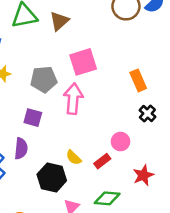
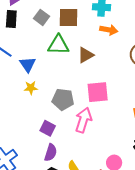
purple semicircle: (21, 149) -> (51, 153), moved

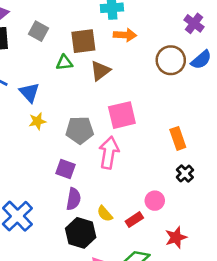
brown square: (69, 18) -> (83, 41), moved
green triangle: (58, 45) -> (64, 63), size x0.6

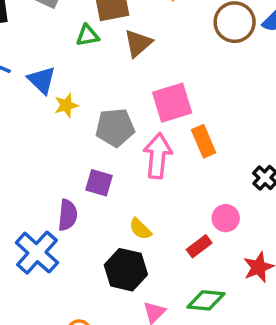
yellow star: (37, 121) -> (66, 105), moved
orange rectangle: (178, 138) -> (204, 141), moved
purple semicircle: (74, 199) -> (68, 215), moved
yellow semicircle: (105, 214) -> (140, 229), moved

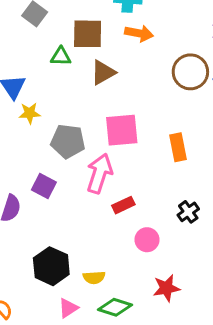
orange rectangle: (204, 141) -> (178, 147), moved
yellow semicircle: (140, 229) -> (94, 277), moved, turned -60
red rectangle: (199, 246) -> (123, 205), moved

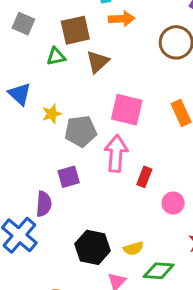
yellow star: (30, 113) -> (52, 114), moved
pink square: (122, 130) -> (127, 110), turned 32
purple square: (44, 186) -> (69, 177), turned -30
red rectangle: (123, 205) -> (144, 177), turned -30

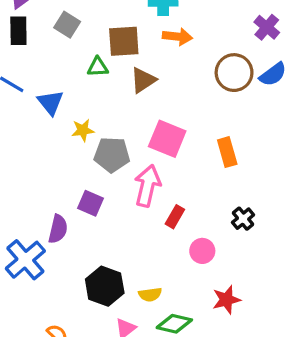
purple square: (69, 177) -> (91, 203), turned 30

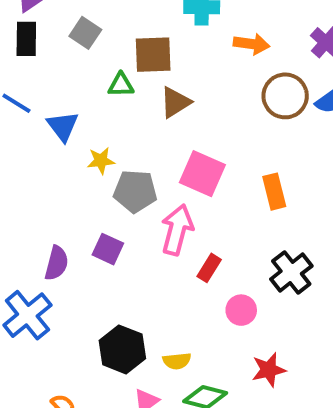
orange arrow: (177, 37) -> (251, 44), moved
black cross: (243, 219) -> (291, 272), size x1.5
purple semicircle: (58, 229) -> (57, 263), moved

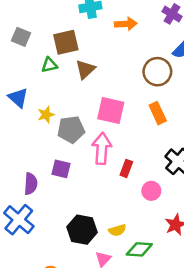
brown circle: (285, 96) -> (157, 72), moved

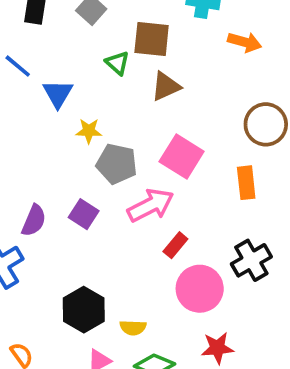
green triangle: (49, 65) -> (117, 63), turned 35
pink arrow: (102, 148) -> (151, 205), turned 40
pink circle: (151, 191) -> (200, 289), size x1.6

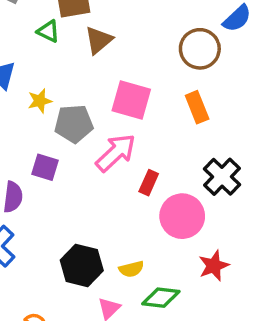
purple square: (84, 214) -> (45, 167), moved

